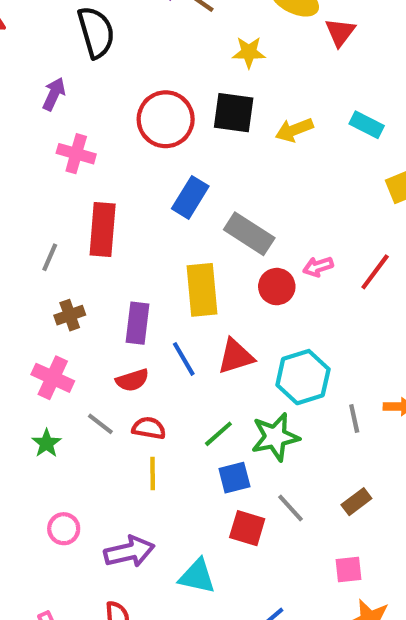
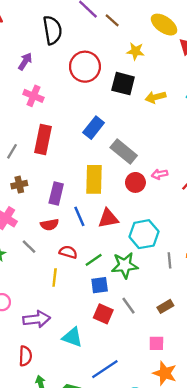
red circle: (166, 119) -> (85, 67), moved
red semicircle: (149, 428) -> (68, 252), moved

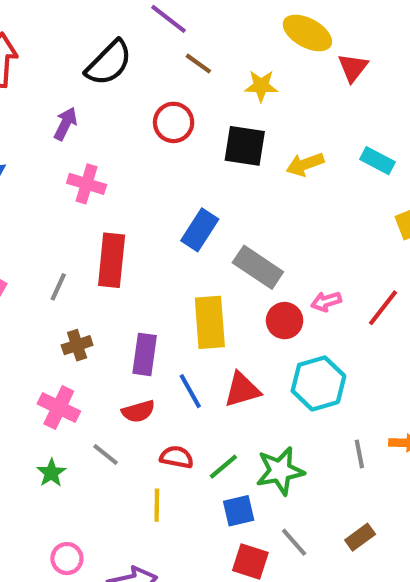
brown line: (112, 20) -> (198, 64), moved
black semicircle: (52, 30) -> (109, 63), turned 60
red circle: (85, 67) -> (174, 122), size x0.7
cyan hexagon: (144, 234) -> (318, 383), moved

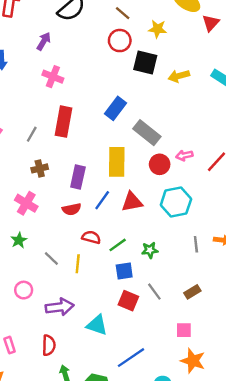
red circle: (174, 122) -> (120, 41), moved
blue line: (190, 391) -> (102, 200), turned 60
gray line: (106, 454) -> (51, 258), moved
green star: (280, 471) -> (150, 250), size x0.6

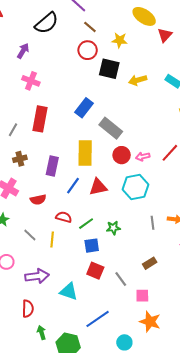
pink arrow: (184, 155) -> (143, 157), moved
red semicircle: (72, 209) -> (38, 200), moved
gray line: (154, 292) -> (121, 279), moved

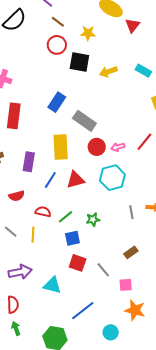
green arrow: (42, 333) -> (16, 328), moved

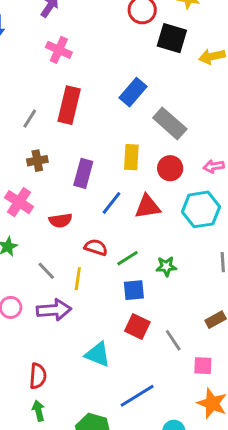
yellow rectangle: (61, 147) -> (131, 157), size x0.7
red circle: (97, 147) -> (170, 168), moved
purple arrow: (20, 272) -> (54, 310), moved

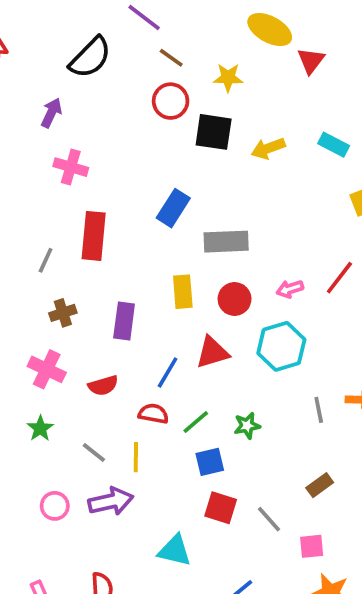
gray rectangle: (170, 123) -> (226, 242), turned -36
blue line: (111, 203) -> (168, 373), moved

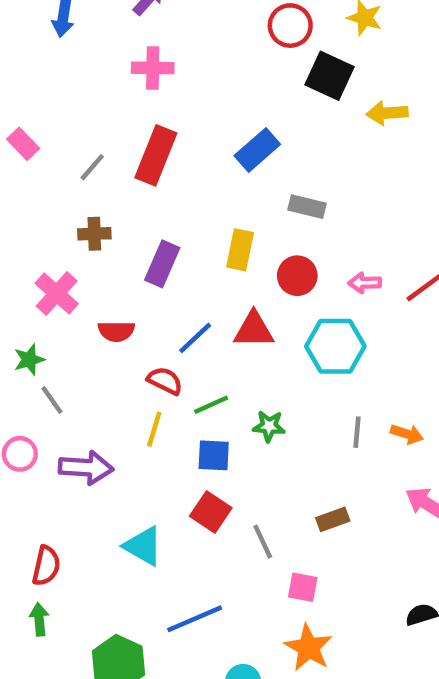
pink cross: (71, 167) -> (153, 68), turned -32
gray rectangle: (226, 242) -> (307, 207), size x0.7
gray line: (94, 452) -> (52, 400), moved
yellow line: (136, 457) -> (154, 429), moved

